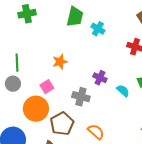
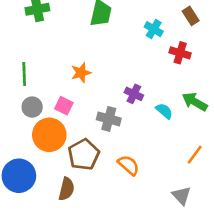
cyan cross: (98, 29) -> (154, 29), moved
gray circle: (13, 84) -> (32, 107), moved
pink square: (47, 87) -> (64, 106), turned -32

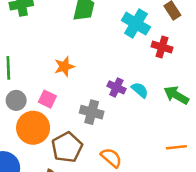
cyan cross: (154, 29) -> (136, 24), size x1.5
cyan semicircle: (164, 111) -> (140, 90), moved
orange line: (195, 155) -> (176, 147), turned 48

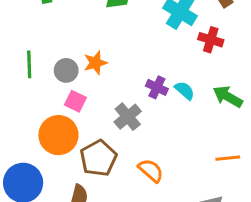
gray circle: (16, 100) -> (66, 70), moved
gray cross: (92, 112) -> (128, 117), turned 35

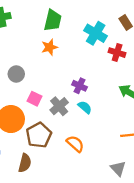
orange star: (95, 63) -> (49, 47), moved
cyan semicircle: (185, 90) -> (85, 107), moved
pink square: (75, 101) -> (34, 99), moved

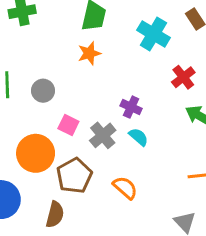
red cross: (117, 53) -> (183, 77), moved, turned 35

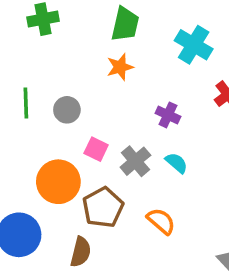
purple cross: (131, 107) -> (168, 115), moved

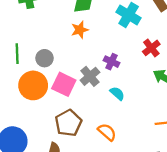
pink square: (96, 149) -> (64, 84), size x1.5
gray cross: (135, 161) -> (90, 76), moved
orange circle: (58, 182) -> (33, 85), moved

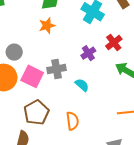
purple cross: (112, 62) -> (88, 53), moved, turned 32
gray cross: (90, 76) -> (57, 69), turned 30
orange semicircle: (107, 132) -> (72, 121), turned 42

